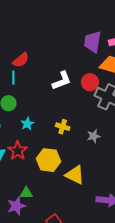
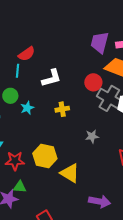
white L-shape: (62, 81) -> (51, 78), moved
cyan star: (27, 124) -> (27, 108), moved
yellow cross: (63, 127) -> (62, 109), moved, turned -32
red star: (18, 151) -> (15, 161), moved, turned 30

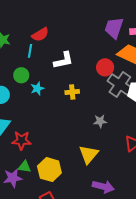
yellow hexagon: (45, 156) -> (49, 170), moved
yellow triangle: (70, 173) -> (89, 154), moved, turned 35

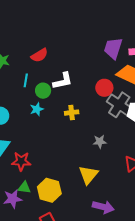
cyan line: (30, 51) -> (26, 80), moved
green circle: (21, 75) -> (43, 91), moved

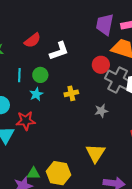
cyan line: (26, 80) -> (19, 75), moved
white L-shape: (63, 81) -> (59, 51), moved
gray star: (100, 142) -> (101, 111), moved
red star: (21, 161) -> (26, 121), moved

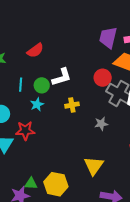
white L-shape: (59, 51) -> (62, 77), moved

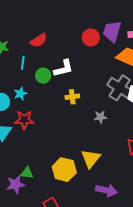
red circle: (103, 78) -> (91, 38), moved
cyan line: (21, 85) -> (23, 63), moved
cyan star: (37, 104) -> (20, 94), moved
yellow hexagon: (56, 184) -> (64, 170), moved

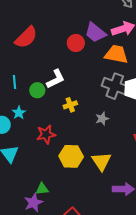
purple trapezoid: (112, 31) -> (95, 33), turned -55
red semicircle: (39, 40) -> (26, 37), moved, size x1.4
red star: (24, 120) -> (46, 134), moved
yellow hexagon: (64, 170) -> (71, 156), moved

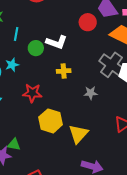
red circle: (76, 43) -> (88, 22), moved
white L-shape: (56, 79) -> (57, 42), turned 30

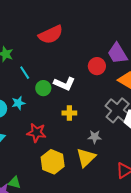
cyan line: (16, 34) -> (25, 73), turned -48
yellow triangle: (78, 134) -> (86, 158), moved

